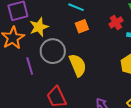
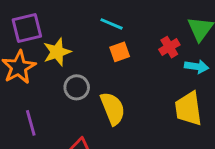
gray circle: (53, 51) -> (77, 87), size x0.7
purple line: (30, 66) -> (31, 123), moved

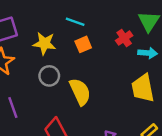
yellow star: (57, 52) -> (44, 43), moved, turned 30

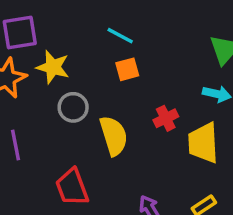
red cross: (124, 38) -> (166, 118), moved
yellow star: (44, 43) -> (53, 67), moved

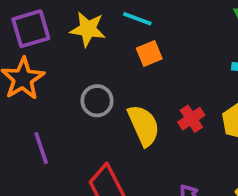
yellow star: (53, 67) -> (88, 29), moved
red cross: (166, 118) -> (191, 119), moved

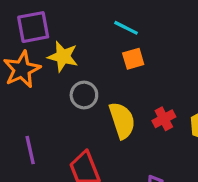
yellow star: (88, 29) -> (63, 57), moved
purple line: (41, 148) -> (30, 150), moved

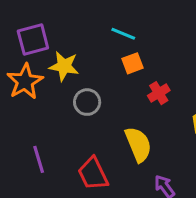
red cross: (164, 119) -> (159, 93), moved
yellow semicircle: (122, 120) -> (138, 144), moved

